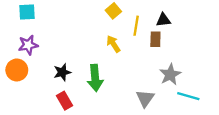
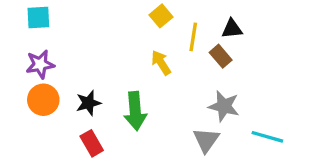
brown rectangle: (155, 39) -> (221, 56), turned -42
orange circle: (17, 70) -> (43, 100), moved
gray star: (170, 75) -> (224, 106), moved, turned -30

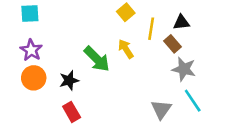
purple star: (40, 64) -> (31, 50), turned -30
gray star: (224, 106) -> (184, 69), moved
green arrow: (135, 111) -> (97, 59), moved, turned -40
cyan line: (267, 137) -> (193, 101), moved, turned 40

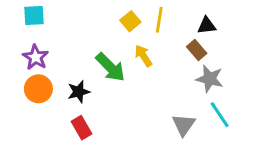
yellow square: (126, 12) -> (130, 21), moved
yellow line: (151, 29) -> (159, 20), moved

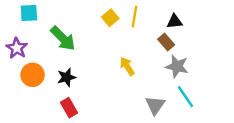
yellow arrow: (143, 56) -> (127, 66), moved
purple star: (36, 57) -> (17, 48), moved
green arrow: (110, 67) -> (63, 38), moved

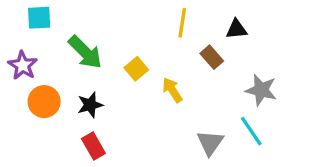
yellow square: (110, 18) -> (136, 69), moved
brown rectangle: (166, 42) -> (212, 57), moved
gray star: (177, 66) -> (261, 90), moved

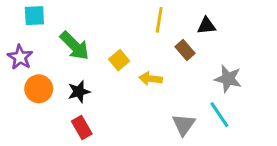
yellow arrow: (172, 90) -> (151, 79), turned -50

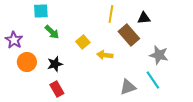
cyan square: (34, 16) -> (41, 11), moved
green arrow: (75, 46) -> (52, 32), size x0.7
brown rectangle: (185, 50) -> (129, 35), size x1.5
gray triangle: (184, 125) -> (128, 87), turned 36

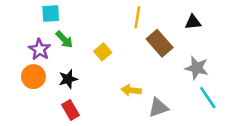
black triangle: (144, 18) -> (193, 22), moved
purple star: (14, 40) -> (40, 49), moved
yellow arrow: (105, 55) -> (131, 90), moved
cyan line: (153, 80) -> (208, 98), moved

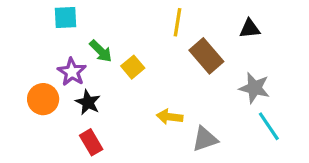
green arrow: (64, 39) -> (101, 51), moved
purple star: (40, 49) -> (72, 72), moved
black star: (68, 79) -> (88, 102), turned -30

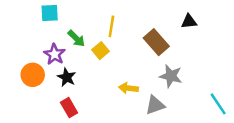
yellow line: (178, 22) -> (111, 26), moved
gray star: (254, 88) -> (171, 76), moved
cyan line: (269, 126) -> (218, 104), moved

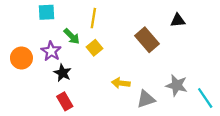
yellow line: (111, 26) -> (93, 18), moved
orange circle: (33, 75) -> (21, 58), moved
gray star: (171, 76) -> (177, 85), moved

